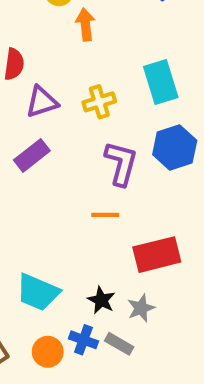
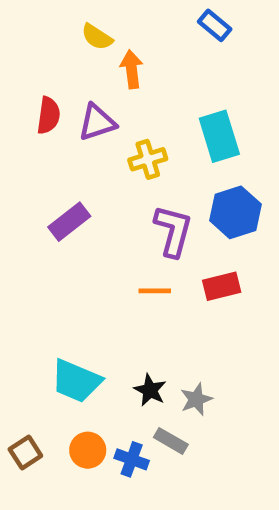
purple triangle: (42, 102) -> (97, 122), moved
red rectangle: (157, 255) -> (222, 286), moved, size x0.7
blue cross: (83, 340) -> (132, 459), moved

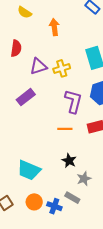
yellow semicircle: (97, 37) -> (25, 12), moved
purple triangle: (97, 122) -> (38, 66), moved
black star: (150, 390) -> (69, 161), moved

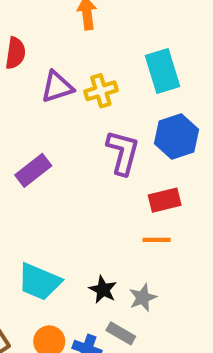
purple rectangle: (26, 97) -> (33, 170), moved
orange line: (65, 129) -> (157, 240), moved
black star: (69, 161) -> (103, 290), moved

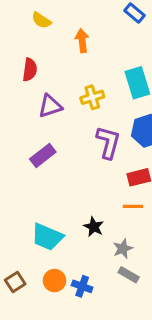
purple triangle: (57, 87) -> (50, 106), moved
black star: (103, 290) -> (94, 227), moved
gray rectangle: (121, 333) -> (129, 275), moved

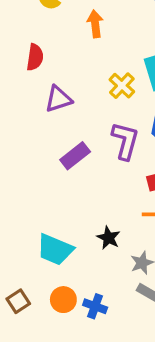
yellow cross: (92, 97) -> (122, 86), moved, turned -30
purple rectangle: (43, 155) -> (75, 156), moved

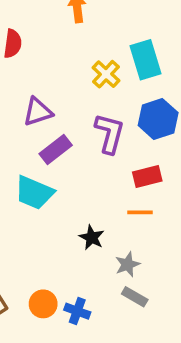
purple triangle: (58, 99) -> (38, 112), moved
cyan trapezoid: (55, 249) -> (34, 193), moved

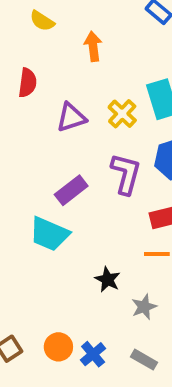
purple triangle: (38, 112) -> (71, 117), moved
gray rectangle: (135, 297) -> (144, 360), moved
blue cross: (77, 311) -> (93, 354), turned 30

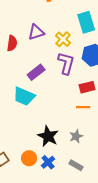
red semicircle: (27, 83) -> (12, 43), moved
yellow cross: (122, 114) -> (63, 39), moved
black star: (108, 279) -> (48, 136), moved, size x1.5

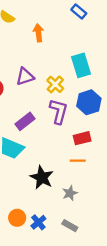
black star: (48, 136) -> (42, 177), moved

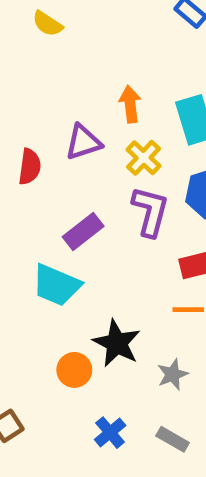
orange arrow: (38, 33) -> (130, 104), moved
orange circle: (17, 218) -> (74, 370), moved

